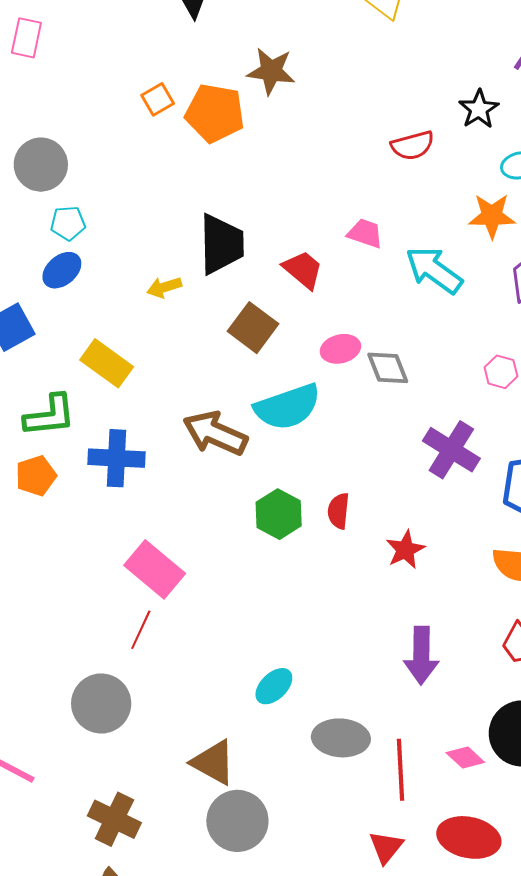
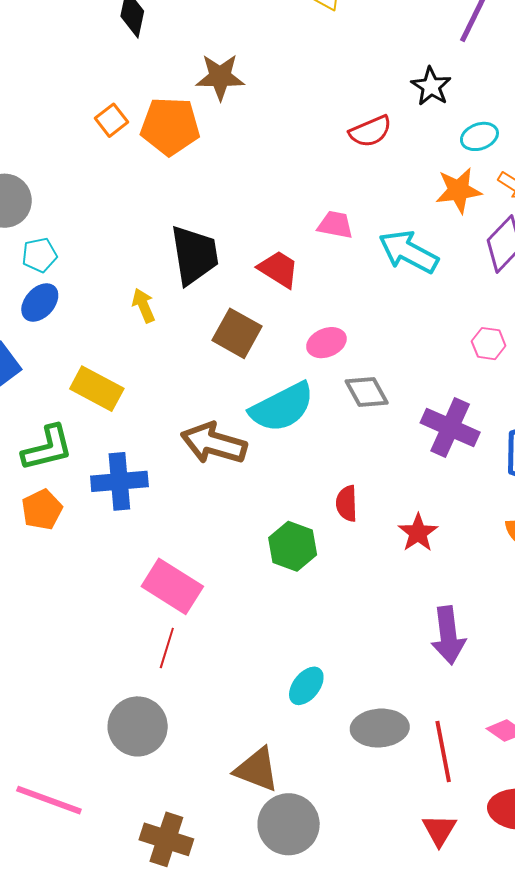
yellow arrow: (164, 287) -> (144, 305), turned 92
gray diamond: (388, 368) -> (367, 392), moved
green hexagon: (279, 514) -> (293, 546), moved

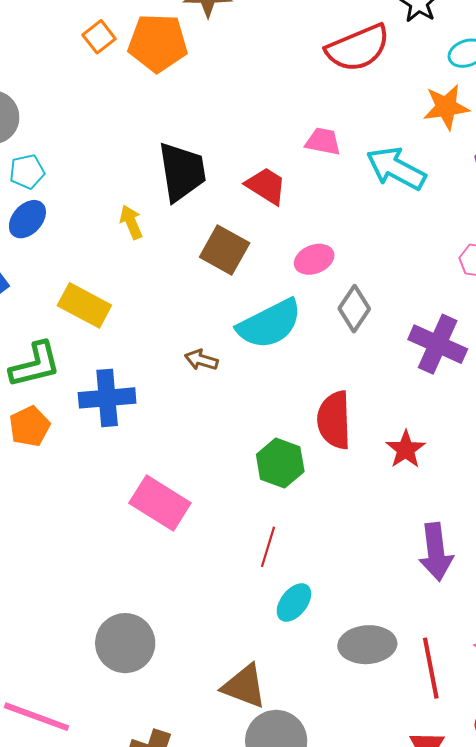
red semicircle: (370, 131) -> (358, 48), size x1.5
gray diamond: (367, 392) -> (354, 309), turned 63
brown arrow: (214, 443) -> (201, 360), size x0.5
red semicircle: (347, 503) -> (334, 420), size x1.6
red line: (167, 648) -> (268, 547), moved

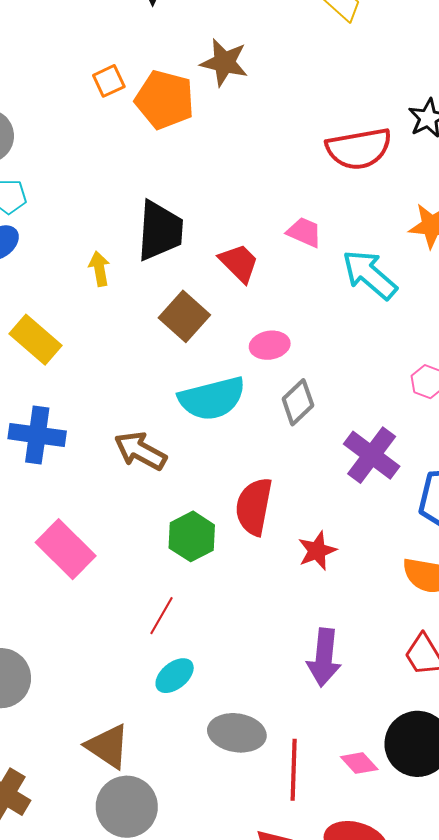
brown arrow: (201, 360) -> (140, 451), moved, size x1.6

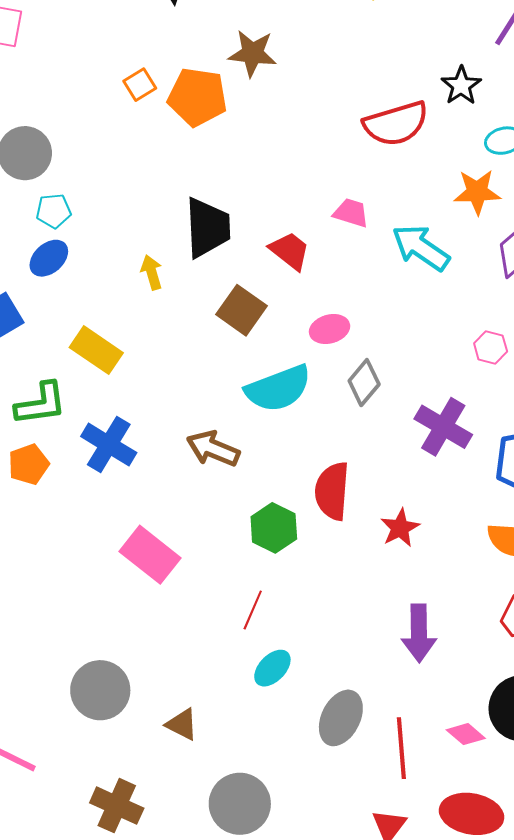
blue cross: (37, 435) -> (109, 445), turned 30
gray ellipse: (237, 733) -> (341, 718), turned -66
brown triangle: (108, 746) -> (182, 724), moved, size x0.7

